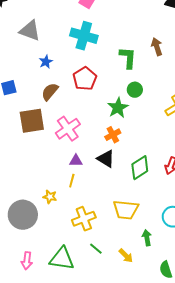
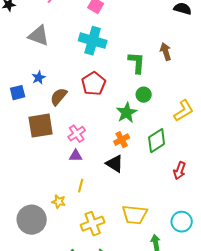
blue star: (46, 62) -> (39, 78), moved
pink cross: (68, 129) -> (77, 134), size x0.7
purple triangle: (76, 161) -> (76, 156), moved
green diamond: (140, 168) -> (157, 141), moved

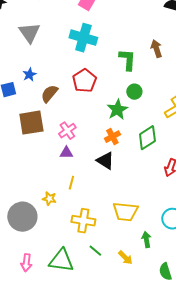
gray triangle: (39, 36) -> (29, 33), turned 35
yellow cross: (93, 224) -> (83, 221), turned 30

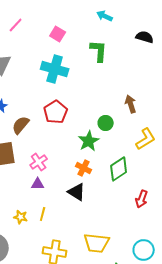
brown arrow: (156, 49) -> (131, 104), moved
green L-shape: (127, 60) -> (99, 51), moved
orange cross: (112, 137) -> (84, 168), turned -35
yellow star: (49, 199) -> (21, 217), moved

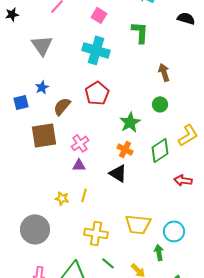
brown arrow: (131, 104) -> (164, 72), moved
green circle: (106, 123) -> (160, 104), moved
yellow L-shape: (146, 139) -> (188, 135), moved
red arrow: (142, 199) -> (183, 180), turned 78
cyan circle: (144, 250) -> (174, 231), moved

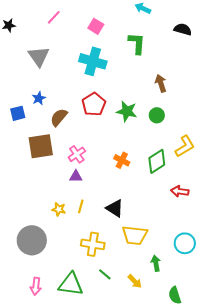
green star: (130, 122) -> (127, 111), moved, turned -30
black triangle: (118, 173) -> (115, 208), moved
cyan circle: (174, 231) -> (185, 243), moved

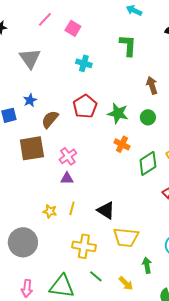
pink square: (96, 26) -> (73, 28), moved
cyan cross: (93, 61) -> (84, 63), size x0.6
orange cross: (122, 160) -> (122, 144), moved

